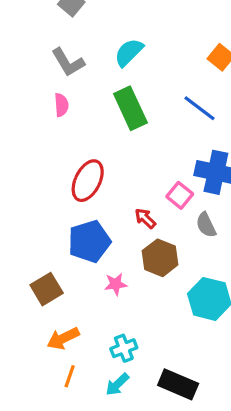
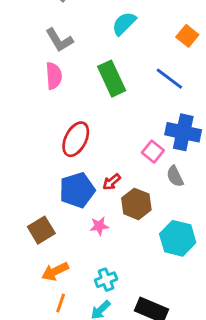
cyan semicircle: (129, 52) -> (124, 23), moved
pink semicircle: (61, 105) -> (54, 76), size x1.4
red arrow: (145, 218) -> (112, 182), moved, turned -84

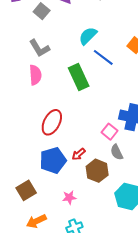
blue line: (169, 79) -> (103, 57), moved
gray semicircle: (175, 176) -> (117, 152), moved
pink star: (99, 226) -> (69, 197), moved

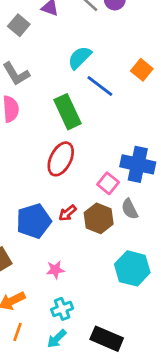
red ellipse: (52, 122) -> (61, 159), moved
gray semicircle: (117, 152) -> (130, 209), moved
brown hexagon: (97, 171) -> (99, 218), moved

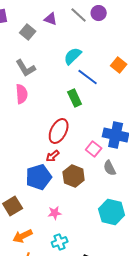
green rectangle: (67, 112) -> (75, 98), moved, size x0.7
red arrow: (67, 213) -> (53, 156), moved
brown hexagon: (99, 218) -> (74, 176), moved

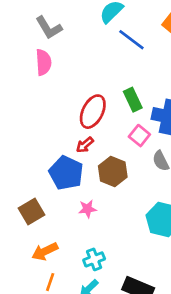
green rectangle: (75, 98) -> (133, 100), moved
blue pentagon: (39, 177) -> (66, 173), turned -30
pink star: (55, 213) -> (87, 209), moved

